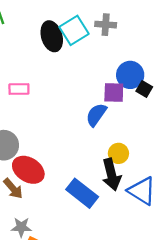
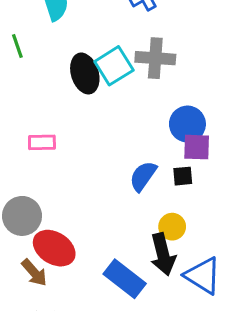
gray cross: (106, 25) -> (155, 58), size x1.4
black square: (144, 89) -> (183, 176), moved, turned -35
purple square: (114, 92) -> (197, 147), moved

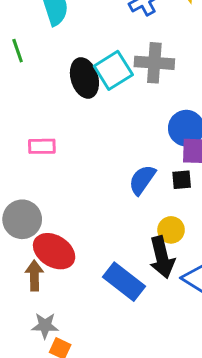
brown arrow: (34, 273) -> (34, 275), turned -140

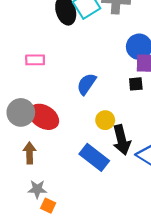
blue semicircle: (142, 180) -> (87, 84), moved
yellow circle: (171, 230) -> (105, 120), moved
red ellipse: (54, 251) -> (44, 117), moved

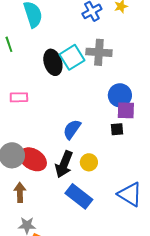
pink rectangle: (35, 60) -> (19, 97), moved
black arrow: (122, 140) -> (64, 164), moved, turned 36

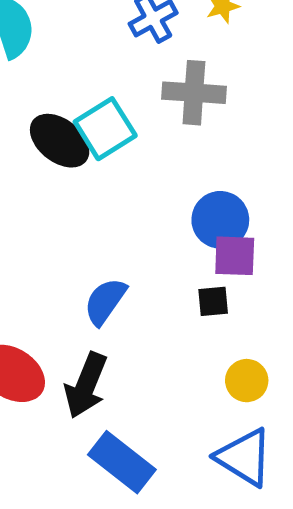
gray cross: (99, 52) -> (194, 93), moved
black ellipse: (53, 62) -> (60, 141), turned -35
yellow circle: (89, 162) -> (247, 381), moved

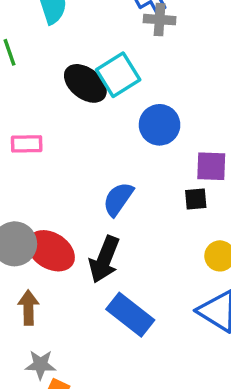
gray cross: (194, 93) -> (160, 20), moved, size x0.7
blue circle: (220, 220) -> (160, 125), moved

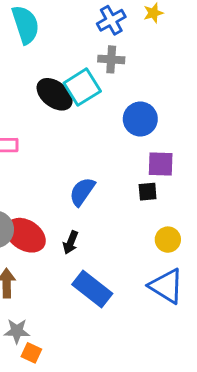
gray cross: (160, 20) -> (111, 59), moved
blue circle: (160, 125) -> (140, 119), moved
black arrow: (104, 259) -> (71, 242), size x0.6

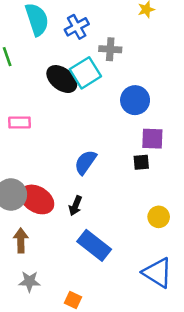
blue cross: (111, 20) -> (77, 27), moved
yellow circle: (168, 240) -> (159, 217), moved
blue triangle: (166, 286) -> (157, 273), moved
orange square: (31, 353) -> (73, 300), moved

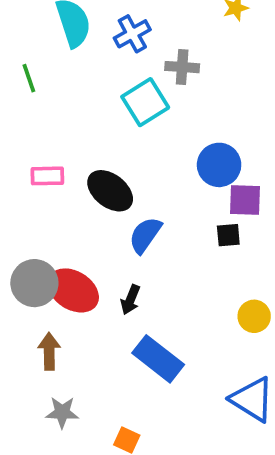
black ellipse: (62, 79) -> (110, 191), moved
blue circle: (135, 100) -> (219, 165), moved

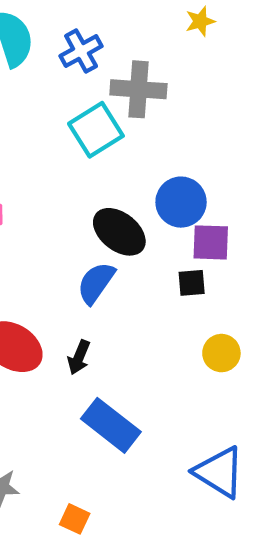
gray cross: (182, 67) -> (138, 89), size x1.4
black ellipse: (110, 191) -> (119, 232), moved
yellow circle: (254, 316) -> (221, 353), moved

